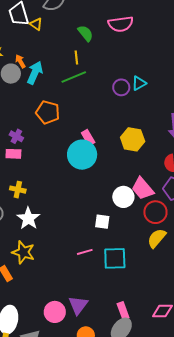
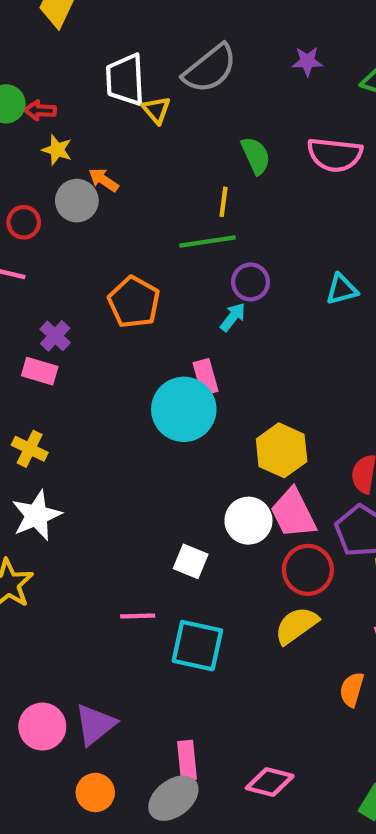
orange arrow: (20, 61) -> (104, 180), turned -40
cyan arrow: (35, 73) -> (233, 317), moved, size x0.6
purple circle: (121, 87) -> (251, 282), moved
yellow hexagon: (133, 139) -> (282, 450), moved

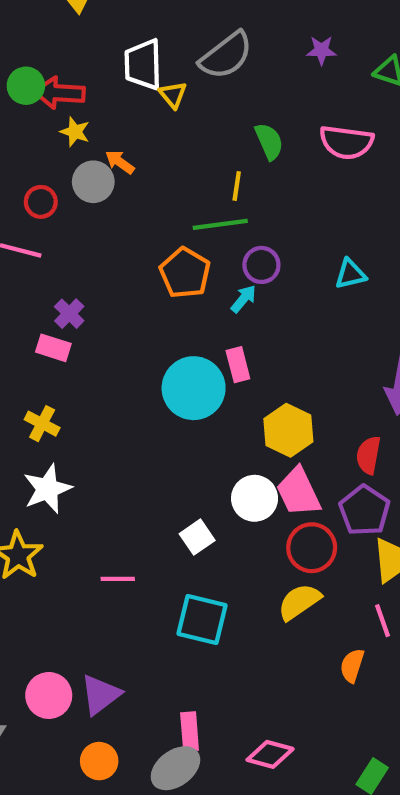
red arrow: (40, 110) -> (59, 93), size x1.6
orange pentagon: (134, 302) -> (185, 273), moved
pink rectangle: (205, 377) -> (238, 365), moved
white square: (191, 561) -> (197, 537), turned 32
pink line: (138, 616) -> (118, 579), moved

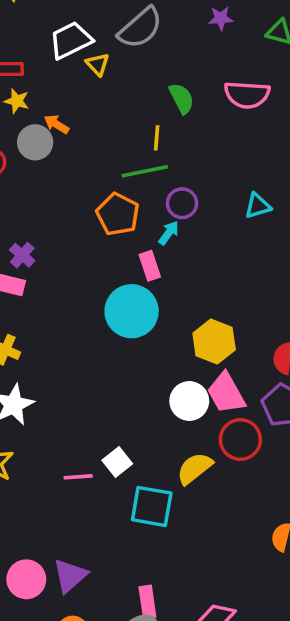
white trapezoid: (143, 64) -> (71, 40), turned 69
pink rectangle: (238, 365) -> (150, 266), moved
white square: (197, 537) -> (117, 462), moved
yellow semicircle: (299, 602) -> (195, 468), moved

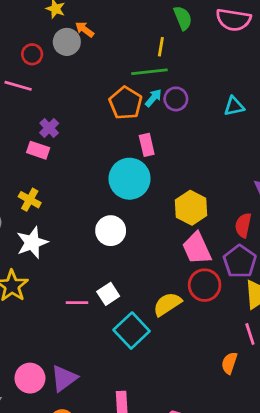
cyan arrow: (169, 233) -> (153, 98), moved
white circle: (189, 401) -> (111, 231), moved
cyan square: (152, 506) -> (132, 331), turned 32

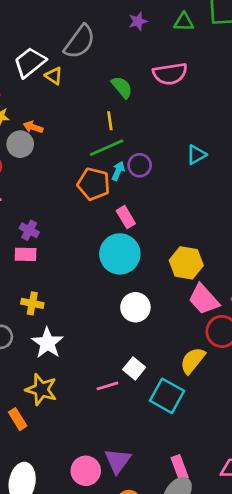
white circle: (111, 231) -> (135, 307), moved

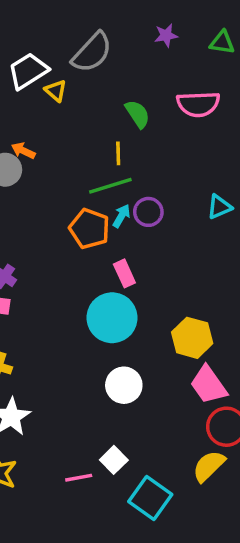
yellow semicircle: (193, 360) -> (209, 466), moved

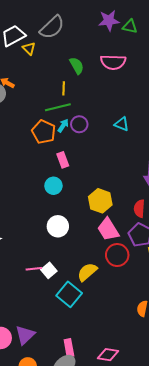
purple star: (166, 35) -> (109, 21), moved, size x1.5
cyan triangle: (219, 207) -> (122, 124), turned 42
cyan circle: (112, 318) -> (53, 186), size x0.6
yellow semicircle: (209, 466) -> (87, 272), moved
pink line: (79, 478) -> (34, 269), moved

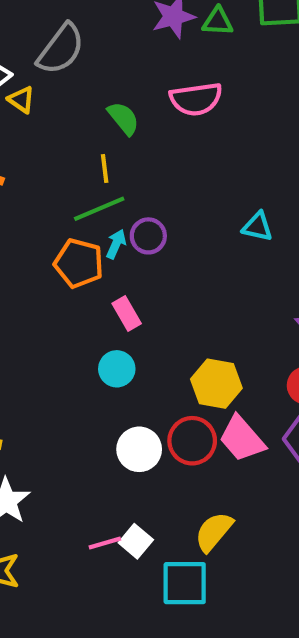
cyan triangle: (122, 124) -> (257, 227), moved
red circle: (117, 255) -> (192, 441), moved
cyan square: (69, 294) -> (185, 583), turned -30

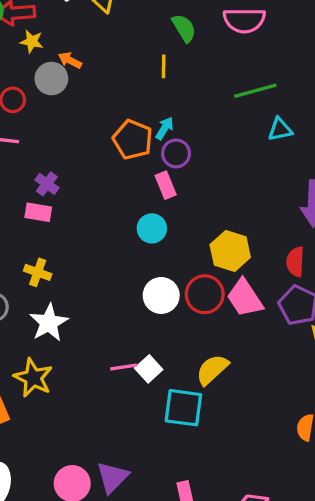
green line: (99, 209) -> (255, 91), moved
cyan triangle: (257, 227) -> (280, 129), turned -32
purple circle: (148, 236) -> (176, 153), moved

